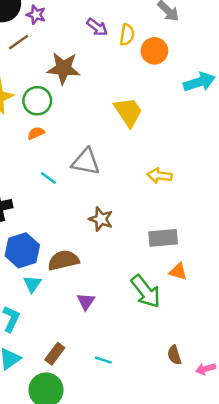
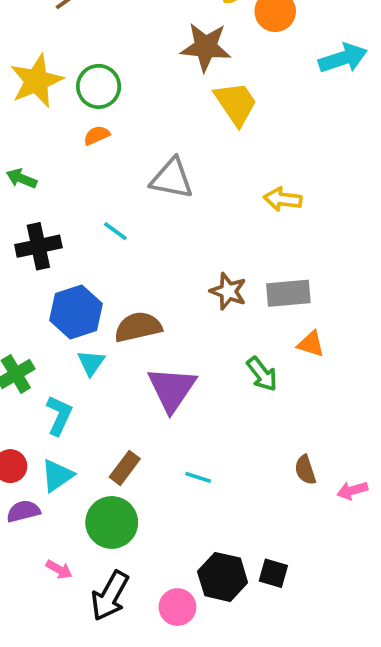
brown star: (63, 68) -> (206, 47), moved
cyan line: (48, 178) -> (115, 231), moved
brown star: (101, 219) -> (228, 291), moved
green arrow: (146, 291) -> (262, 374), size x0.7
purple triangle: (86, 301) -> (172, 389), size x1.8

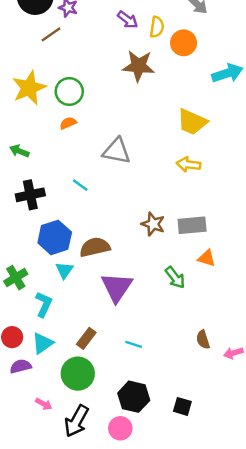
yellow trapezoid: (236, 103) -> (192, 122), moved, turned 148
black hexagon: (223, 577) -> (134, 397), moved

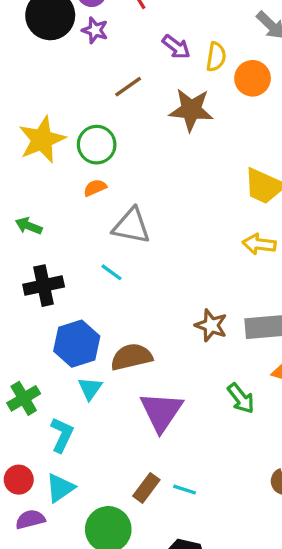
brown line: (51, 34) -> (128, 87), moved
gray triangle: (117, 151) -> (131, 226), moved
brown rectangle: (86, 338) -> (146, 488), moved

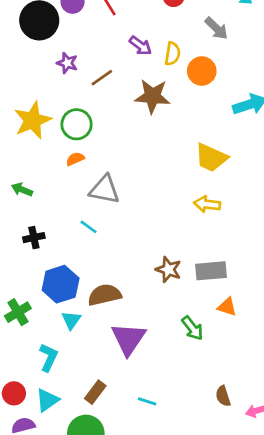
purple star: (95, 30) -> (67, 63), moved
black cross: (44, 286) -> (34, 238), size x0.7
green cross: (24, 398) -> (18, 312), moved
brown rectangle: (146, 488) -> (95, 392), moved

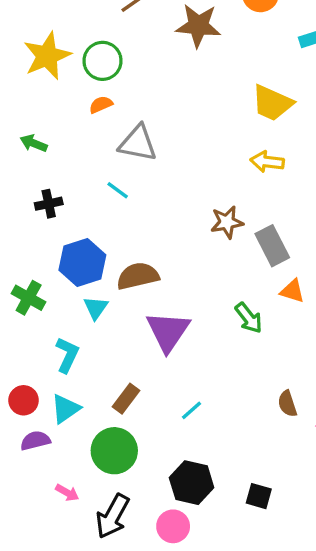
brown star: (168, 269) -> (227, 222), moved, turned -30
gray rectangle: (211, 271) -> (272, 246), turned 68
green cross: (18, 312) -> (29, 298), turned -30
cyan line: (147, 401) -> (192, 410), turned -60

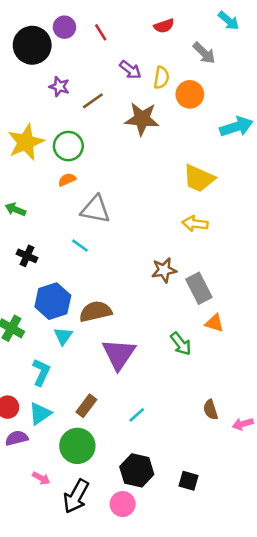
black cross: (49, 204) -> (27, 256), turned 36

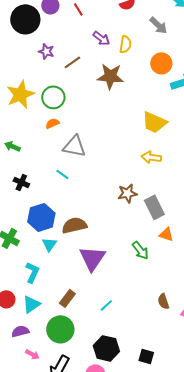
orange circle: (190, 94) -> (161, 63), moved
purple semicircle: (17, 438) -> (20, 331), moved

